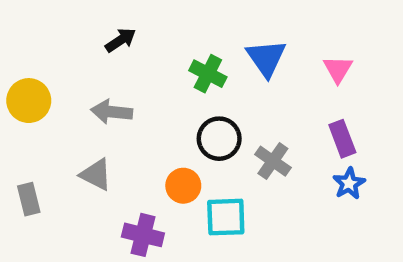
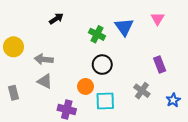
pink triangle: (338, 69) -> (158, 19), moved
gray arrow: (112, 112) -> (44, 59), moved
gray cross: (273, 161) -> (142, 91), moved
blue star: (349, 183) -> (173, 100), moved

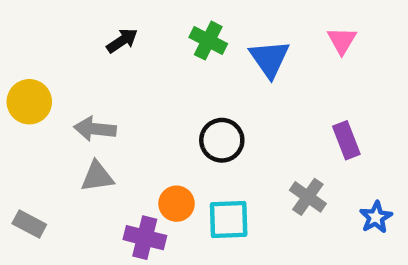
green cross: (97, 34) -> (208, 41), moved
gray triangle: (45, 81) -> (97, 176), turned -35
orange circle: (86, 86) -> (177, 204), moved
gray rectangle: (13, 93) -> (29, 224), moved, turned -48

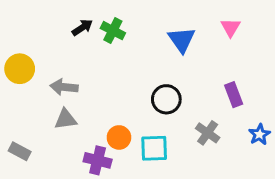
green cross: (208, 41) -> (113, 31), moved
black circle: (222, 140) -> (166, 99), moved
blue star: (376, 217) -> (260, 134), moved

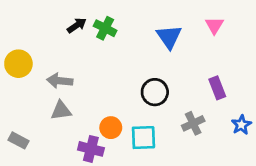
gray cross: (208, 133) -> (193, 123), turned 30

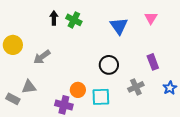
black arrow: (77, 25) -> (54, 18), turned -56
gray arrow: (60, 81) -> (42, 57), turned -42
gray triangle: (61, 111) -> (29, 87), moved

